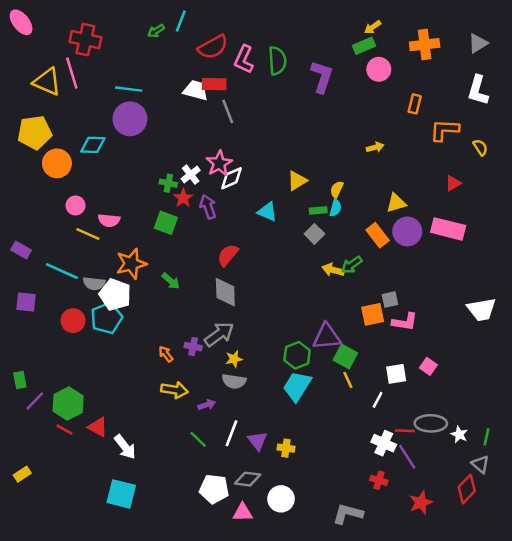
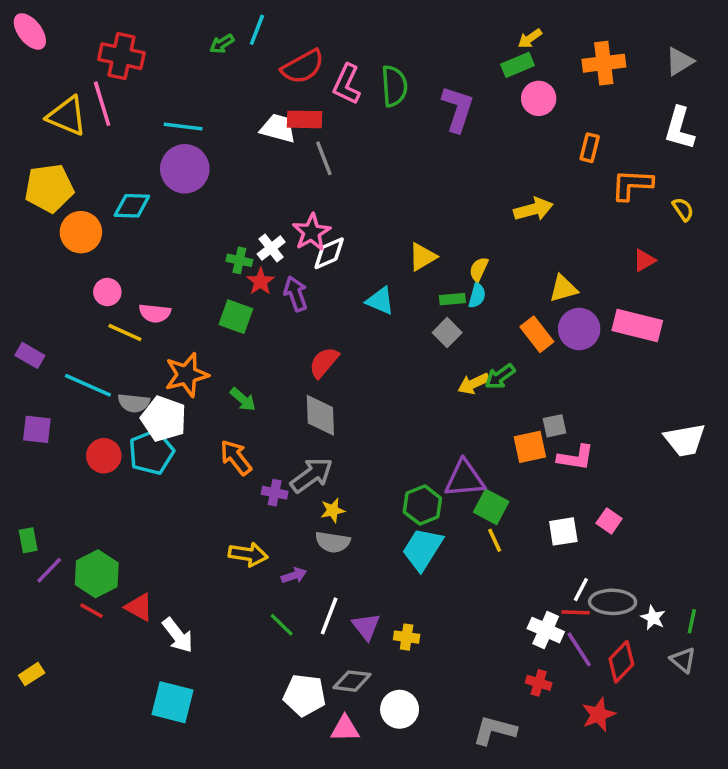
yellow arrow: (375, 147) -> (533, 209), size x1.5
yellow arrow: (333, 270) -> (474, 384), turned -40
orange arrow: (166, 354) -> (236, 458), moved, size x1.5
white line: (378, 400) -> (581, 590), moved
red diamond: (467, 489) -> (621, 662), moved

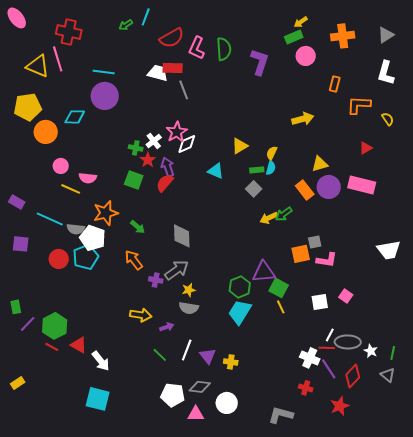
red semicircle: (324, 362) -> (165, 183), moved

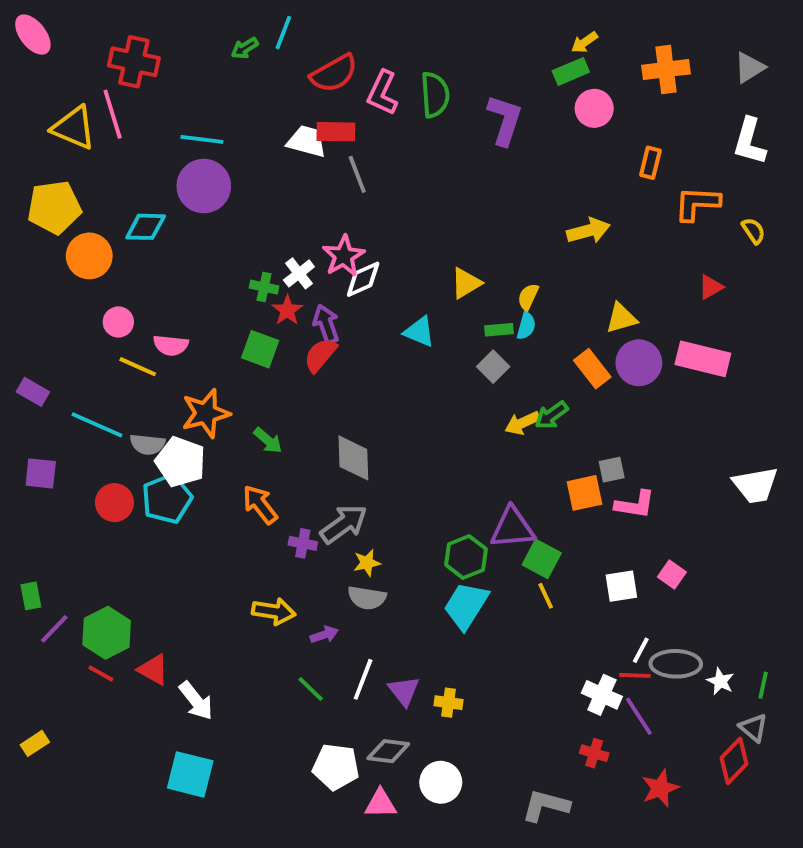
red diamond: (353, 376) -> (734, 761), moved

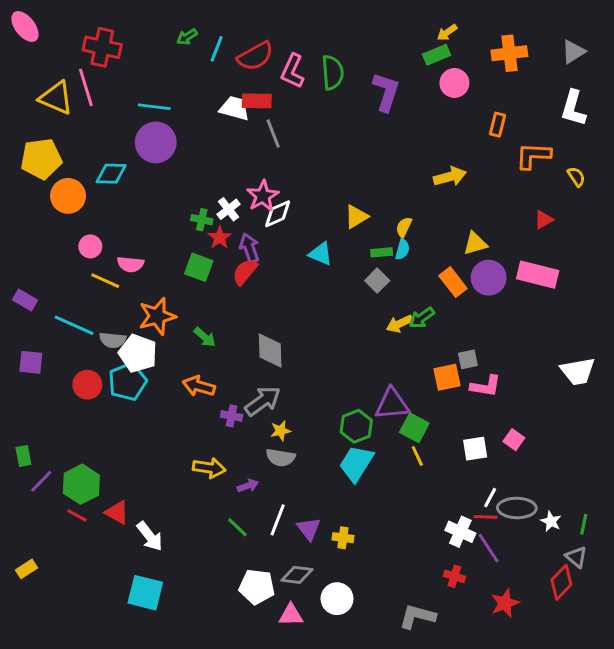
cyan line: (283, 33) -> (217, 49), moved
orange arrow: (260, 505) -> (199, 386), turned -36

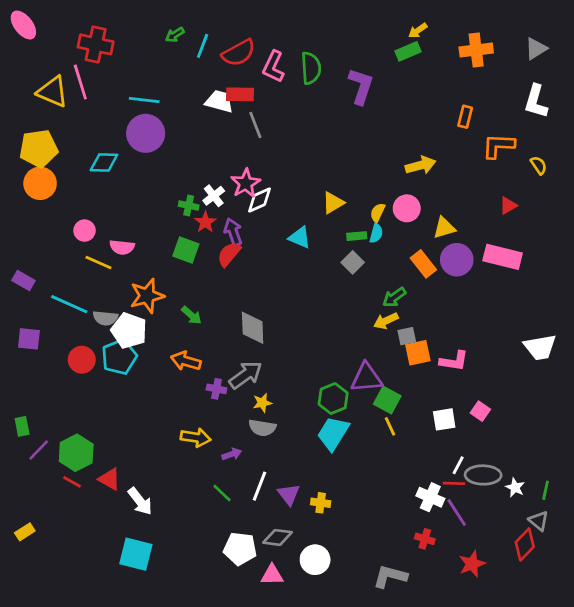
pink circle: (454, 83) -> (407, 208), moved
orange circle: (68, 196) -> (40, 183), moved
yellow arrow: (399, 324) -> (386, 321), moved
gray square: (468, 359) -> (407, 336), moved

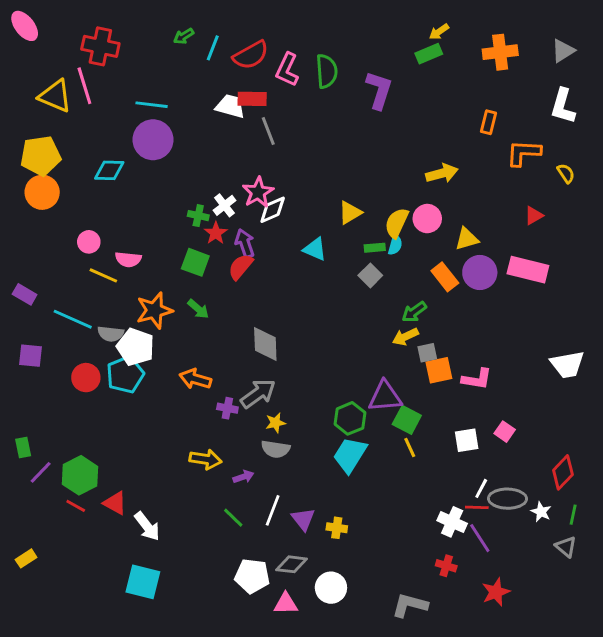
yellow semicircle: (378, 212) -> (397, 223), size x1.5
green arrow: (191, 315) -> (198, 309), moved
red diamond: (525, 544) -> (563, 472), moved

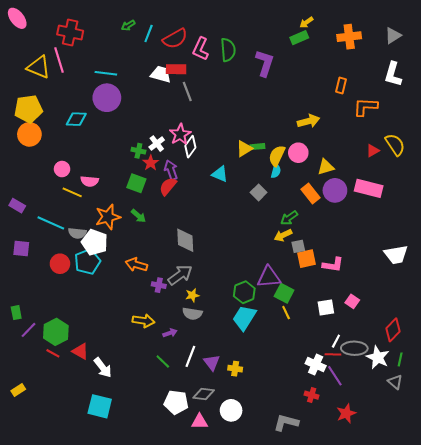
yellow semicircle: (566, 173) -> (395, 145), moved, size x1.6
white diamond: (273, 210) -> (190, 147), turned -30
green rectangle: (375, 248) -> (258, 147), moved
white star: (541, 512) -> (378, 357), size x1.6

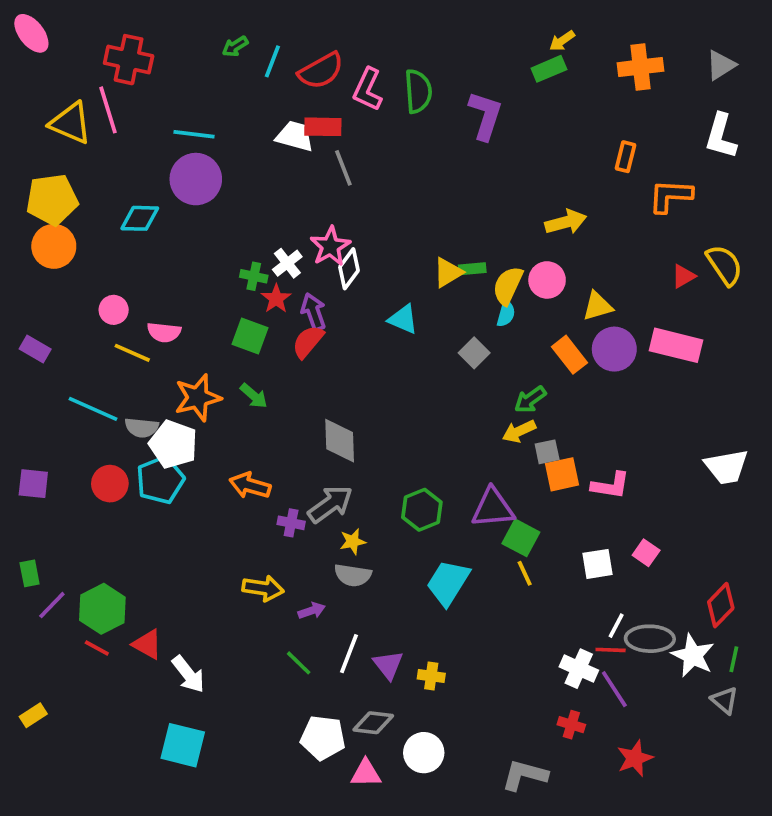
purple rectangle: (17, 206) -> (35, 349), moved
purple square: (21, 248) -> (33, 484), moved
green hexagon: (244, 292) -> (422, 510), moved

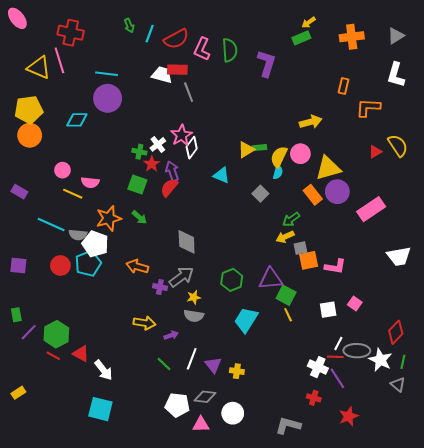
green arrow: (235, 46) -> (129, 26), turned -80
yellow triangle: (597, 306) -> (328, 168), size x1.5
pink rectangle: (676, 345) -> (371, 209), moved, turned -48

